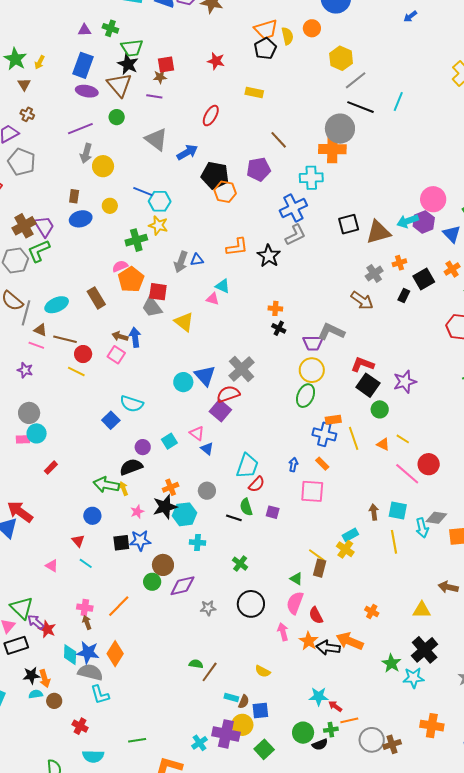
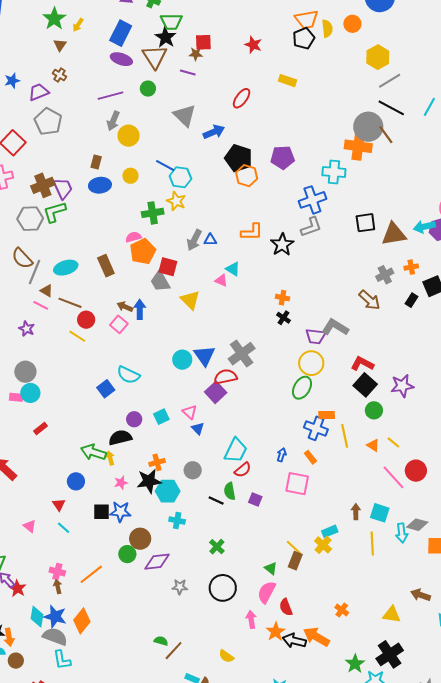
brown line: (279, 140) -> (386, 135), moved

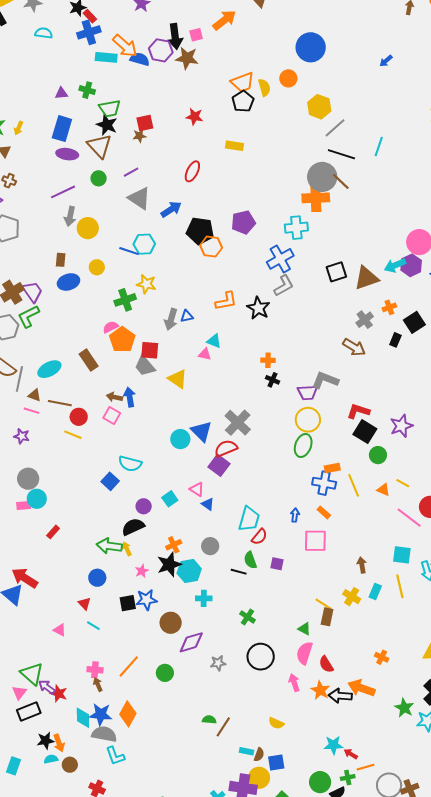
purple line: (188, 73) -> (131, 172), moved, turned -35
cyan hexagon: (180, 177) -> (144, 244), moved
brown arrow: (356, 512) -> (362, 565), moved
cyan rectangle: (330, 531) -> (375, 592), moved, turned -35
green circle: (127, 554) -> (165, 673), moved

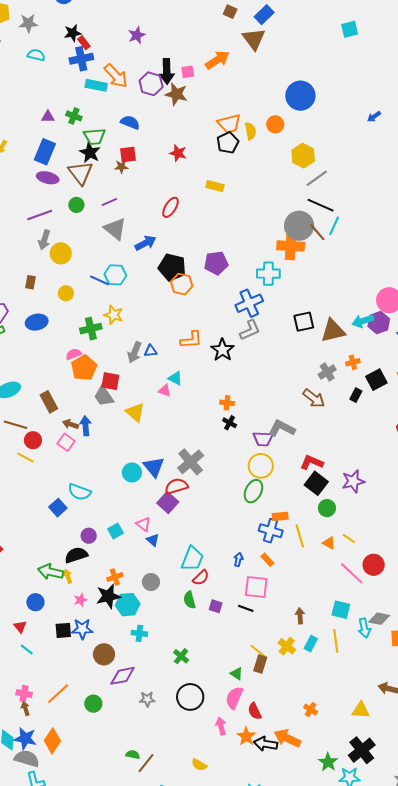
blue semicircle: (140, 59) -> (130, 122), moved
cyan line: (379, 146) -> (334, 226), moved
blue ellipse: (68, 282) -> (37, 322), moved
brown rectangle: (89, 360) -> (49, 402), moved
black line: (239, 572) -> (246, 608), moved

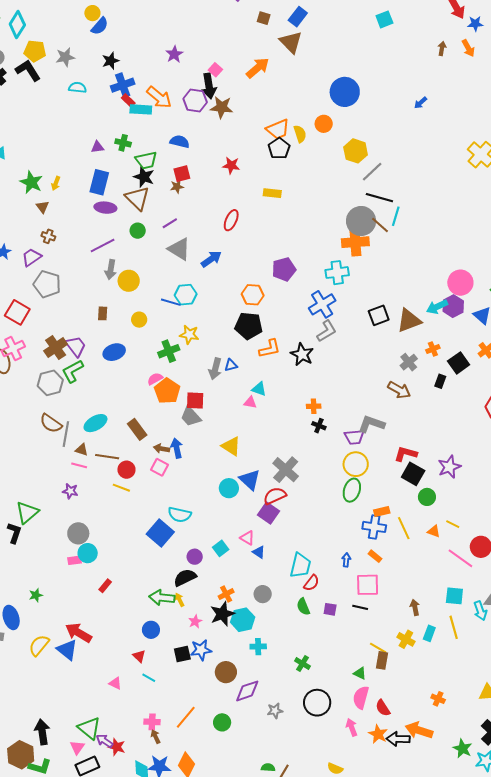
red rectangle: (84, 43) -> (128, 100), moved
pink square: (188, 72) -> (215, 70), moved, turned -32
black pentagon: (172, 267) -> (249, 326), moved
yellow triangle: (135, 412) -> (231, 446), moved
blue square: (58, 508) -> (160, 533), size x1.5

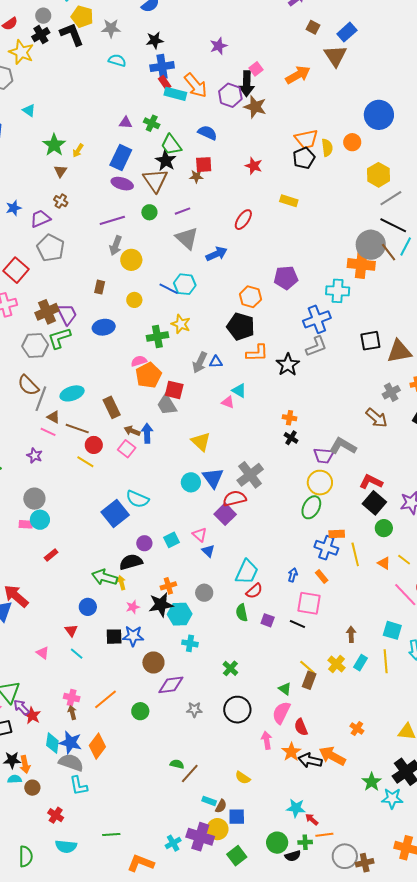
green trapezoid: (146, 160) -> (171, 145), turned 55

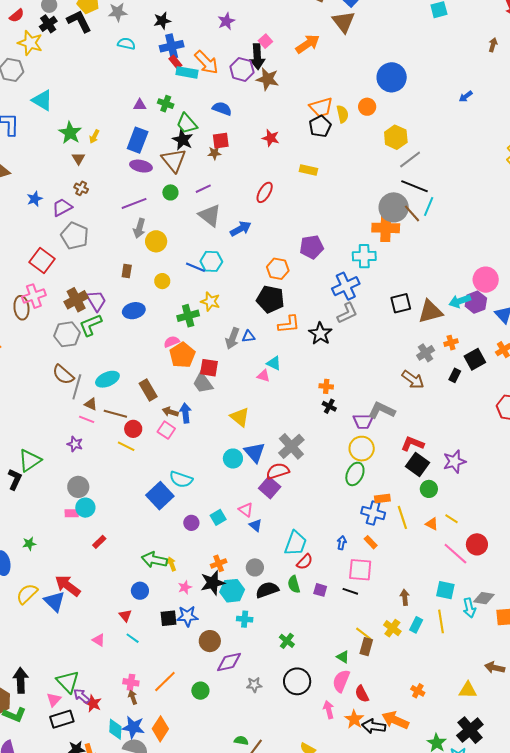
cyan triangle: (29, 110) -> (42, 100), size x1.6
black semicircle: (131, 562) -> (267, 590), moved

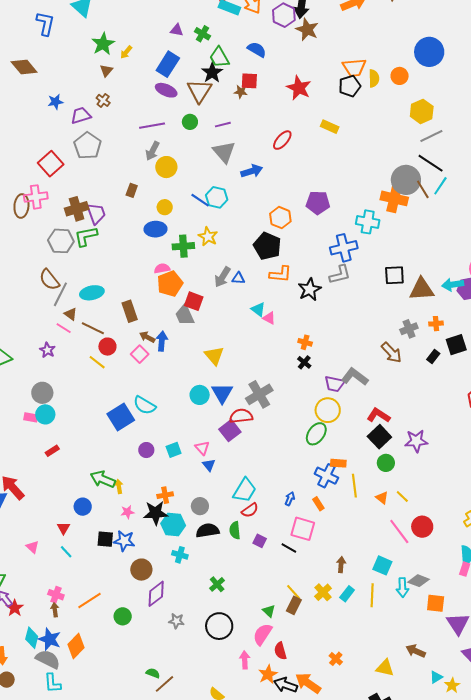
red star: (271, 138) -> (299, 88), size x1.4
blue ellipse: (134, 311) -> (156, 229), moved
pink triangle: (264, 376) -> (269, 318), moved
purple diamond: (229, 662) -> (156, 594), turned -36

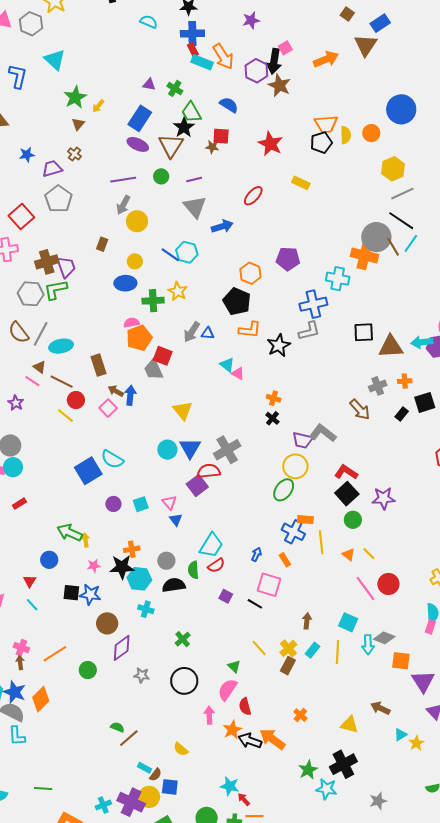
gray line: (60, 294) -> (41, 334), moved
green semicircle: (235, 530) -> (193, 570), moved
brown rectangle: (294, 605) -> (288, 666), moved

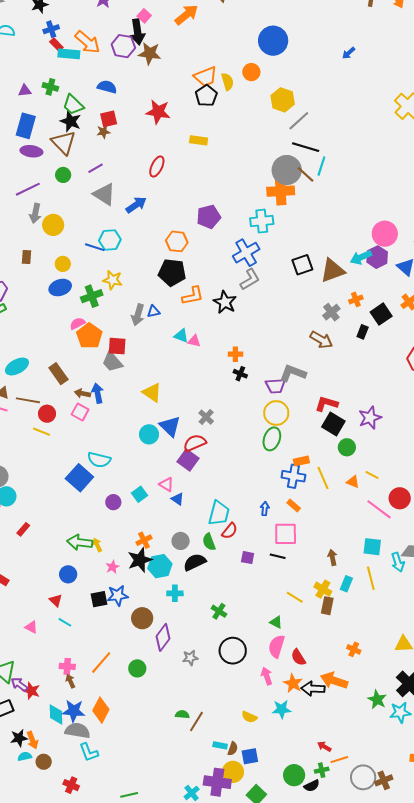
blue cross: (192, 34) -> (51, 29), size x0.7
gray cross: (227, 450) -> (206, 417), size x0.6
cyan star: (230, 786) -> (282, 709), moved

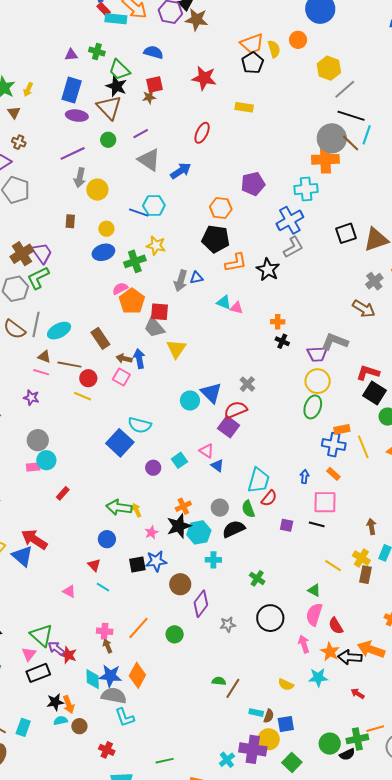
yellow triangle: (152, 393) -> (176, 349), moved, turned 30
red arrow: (324, 747) -> (358, 694), moved
green cross: (322, 770) -> (357, 739), size x1.5

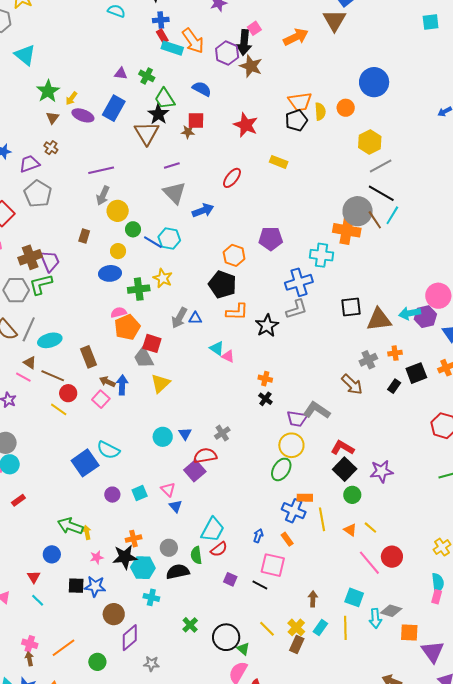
purple ellipse: (77, 116) -> (83, 115), moved
green circle: (108, 140) -> (133, 229), moved
blue triangle: (211, 393) -> (185, 434), size x0.6
black circle: (270, 618) -> (226, 637), moved

